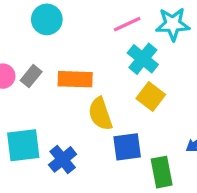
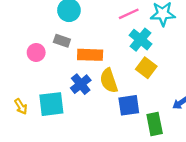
gray rectangle: (31, 76) -> (62, 41), moved, turned 70
blue cross: (63, 159) -> (81, 84), moved

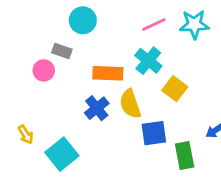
cyan cross: (140, 40) -> (148, 61), moved
gray rectangle: (62, 41) -> (62, 51), moved
cyan square: (51, 104) -> (62, 154), moved, turned -32

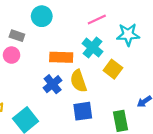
cyan star: (194, 24) -> (128, 35), moved
gray rectangle: (62, 51) -> (17, 36), moved
blue square: (154, 133) -> (83, 111), moved

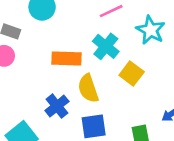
cyan star: (128, 35) -> (151, 30), turned 30
blue cross: (53, 84) -> (57, 106), moved

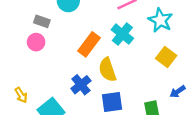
orange rectangle: (66, 59) -> (89, 44), turned -55
yellow square: (132, 73) -> (166, 57), moved

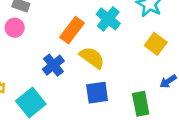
yellow semicircle: (107, 70) -> (92, 58), turned 145
blue cross: (81, 85) -> (53, 65), moved

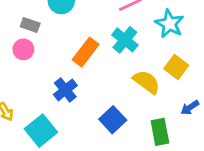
yellow semicircle: (92, 58) -> (146, 82), moved
blue square: (97, 93) -> (113, 120), turned -35

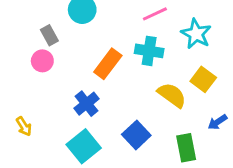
gray rectangle: (30, 25) -> (49, 35), turned 42
cyan cross: (125, 40) -> (149, 51), turned -30
cyan square: (41, 131) -> (84, 146), moved

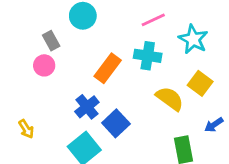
blue square: (136, 135) -> (116, 123), moved

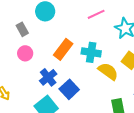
cyan cross: (148, 56) -> (91, 52), moved
pink circle: (44, 65) -> (25, 53), moved

